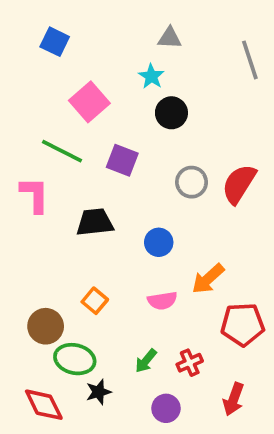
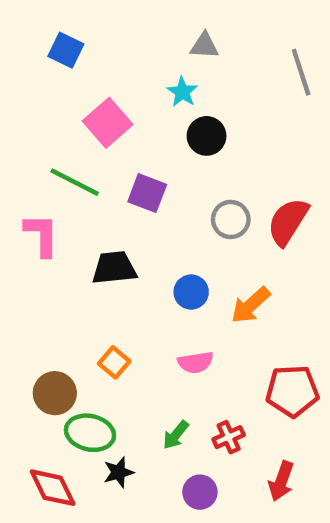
orange arrow: (208, 279) -> (251, 305), moved

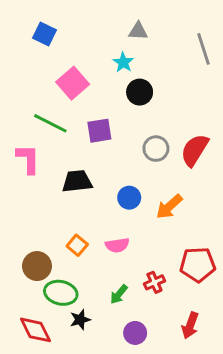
purple square: (147, 193) -> (99, 131), turned -30
pink semicircle: (196, 362) -> (117, 245), moved
red cross: (229, 437) -> (154, 282), moved

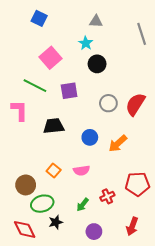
blue square: (44, 34) -> (39, 18), moved
green ellipse: (61, 293) -> (42, 204), turned -30

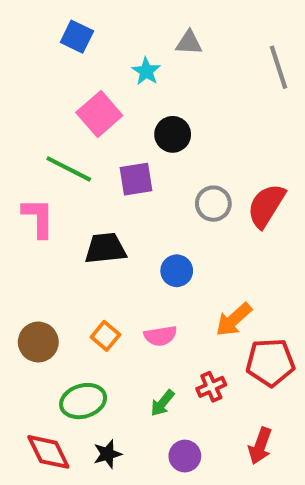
cyan star: (86, 43) -> (146, 71), moved
black circle: (97, 64) -> (173, 134), moved
orange arrow: (118, 144) -> (234, 320), moved
brown circle: (26, 185) -> (38, 342), moved
black star: (56, 222) -> (107, 454), moved

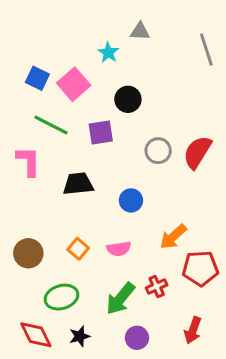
blue square: (77, 37) -> (37, 78), moved
green arrow: (162, 403) -> (120, 299), size x1.6

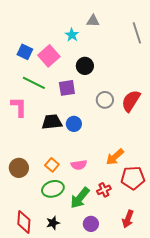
blue circle: (131, 200) -> (74, 124), moved
green ellipse: (62, 297) -> (53, 189), moved
red diamond: (36, 335) -> (24, 222), turned 30

